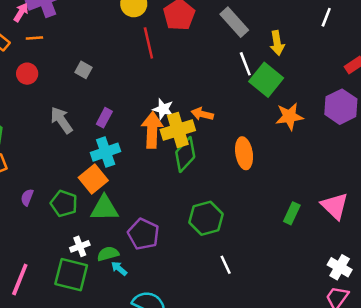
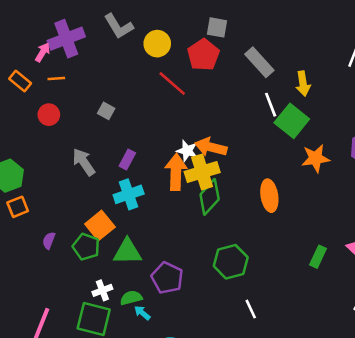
red line: (148, 43) -> (172, 83), turned -36
orange arrow: (202, 114) -> (211, 147), moved, size x1.4
orange square: (93, 179) -> (100, 226), moved

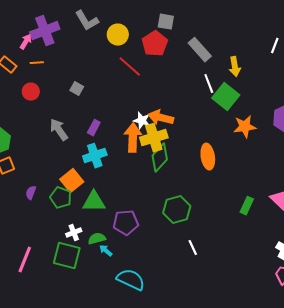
purple pentagon: (167, 278) -> (126, 223), turned -30

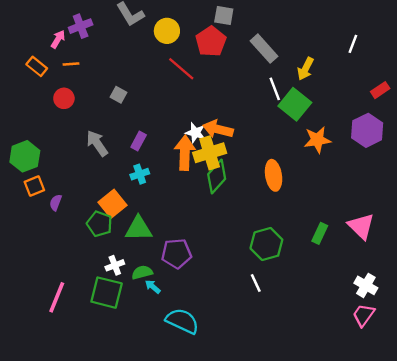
purple cross: (45, 31) -> (81, 26), size x0.7
yellow arrow: (235, 67) -> (305, 69), turned 36
cyan cross: (95, 156) -> (140, 174), size x0.7
purple semicircle: (31, 193) -> (56, 203), moved
green hexagon: (177, 210) -> (266, 244), moved

